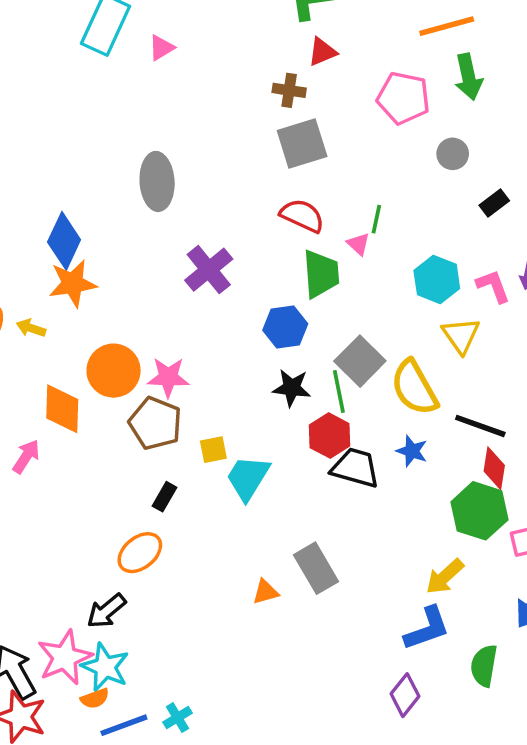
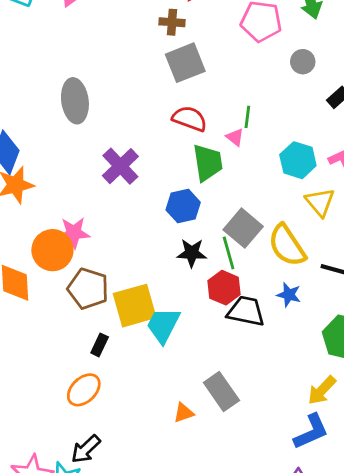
pink star: (168, 377) -> (74, 233), moved
yellow square: (213, 450) -> (135, 306), size x2.0
black arrow: (106, 611) -> (86, 449), moved

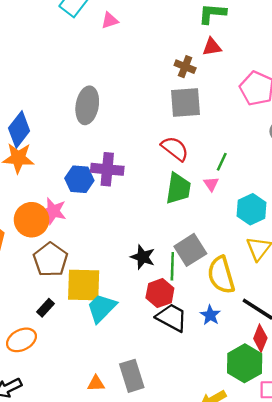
pink triangle: (235, 137) -> (211, 184), moved
purple cross: (120, 166) -> (107, 169), turned 32
blue hexagon: (183, 206) -> (79, 179), moved

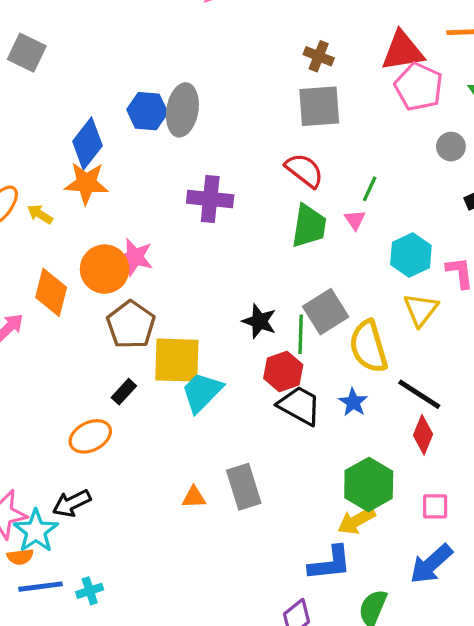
red triangle: (212, 47) -> (403, 51), moved, size x1.6
blue hexagon: (79, 179) -> (147, 111), moved
green hexagon: (245, 363) -> (369, 484), moved

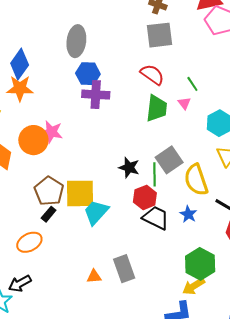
blue hexagon: (147, 111) -> (88, 74), moved
green line: (370, 189) -> (192, 84), turned -56
brown pentagon: (131, 325) -> (49, 191), moved

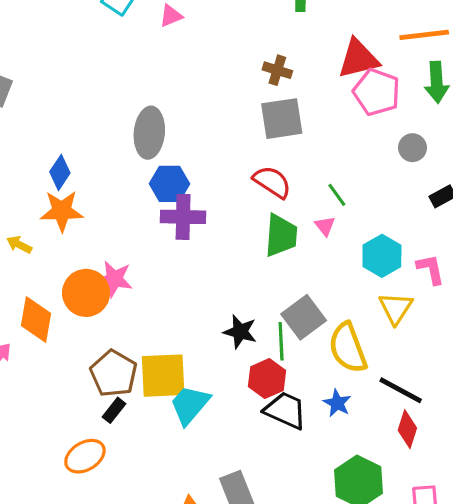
blue diamond: (20, 64) -> (60, 172), size x0.7

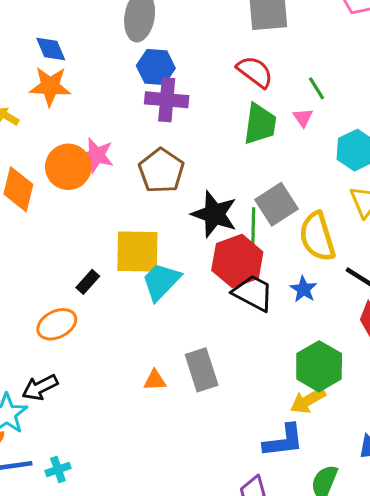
blue diamond: (60, 172) -> (51, 49), turned -60
black star: (240, 332) -> (214, 214), size x1.4
brown pentagon: (114, 373) -> (161, 171), moved
red hexagon: (267, 379) -> (237, 261), size x1.4

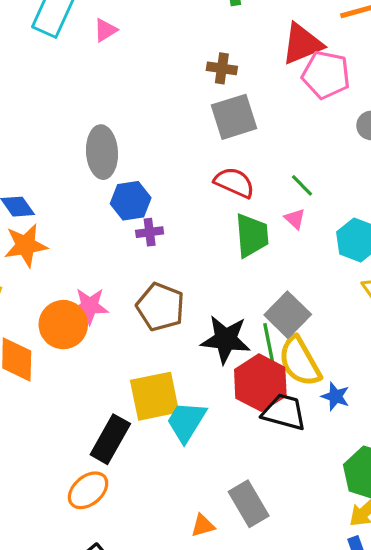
purple cross: (167, 100) -> (150, 232), size x0.6
yellow semicircle: (317, 237) -> (300, 361), moved
black rectangle: (88, 282) -> (110, 439), size x1.8

